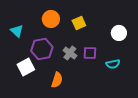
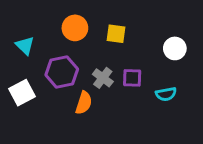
yellow square: (79, 23) -> (116, 34), turned 32
white square: (26, 67) -> (22, 93), moved
orange semicircle: (57, 80) -> (84, 103), moved

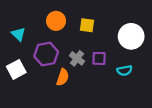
white circle: (175, 48) -> (131, 36), size x1.5

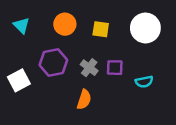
cyan triangle: (18, 34) -> (21, 25), moved
white circle: (131, 36) -> (145, 28), moved
orange semicircle: (63, 77) -> (84, 100), moved

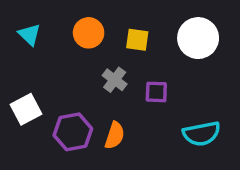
purple hexagon: (53, 62) -> (73, 132), moved
gray cross: (89, 68) -> (115, 80), moved
cyan semicircle: (144, 82) -> (202, 134), moved, size x1.5

